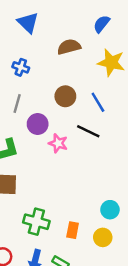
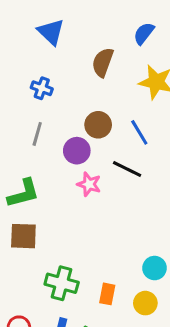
brown semicircle: (69, 47) -> (103, 62), turned -55
purple circle: (38, 124) -> (77, 151), moved

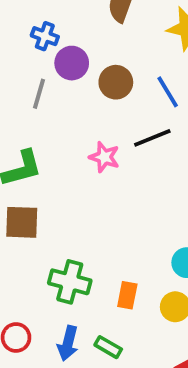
purple circle: (77, 151) -> (72, 63), moved
black line: (127, 169) -> (152, 138), turned -48

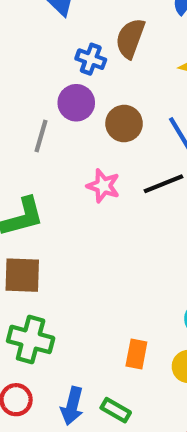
blue cross: (45, 36) -> (91, 59), moved
pink star: (104, 157) -> (103, 186), moved
green cross: (70, 282) -> (31, 339), moved

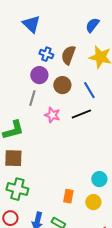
brown semicircle: (130, 38) -> (68, 55), moved
gray line: (41, 136) -> (32, 98), moved

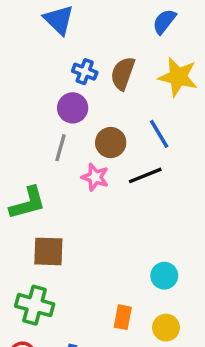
brown circle: (62, 85) -> (111, 143), moved
brown square: (13, 158) -> (48, 251), moved
cyan circle: (99, 179) -> (164, 276), moved

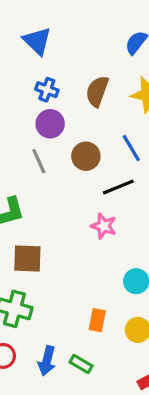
blue cross: (85, 72) -> (47, 90), moved
gray line: (61, 148) -> (39, 161), turned -40
pink star: (95, 177) -> (104, 226), moved

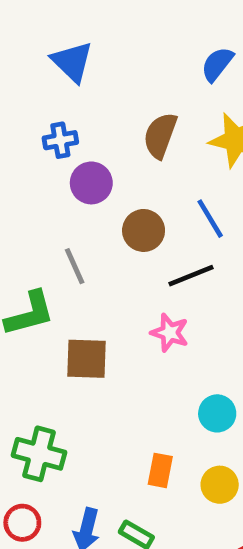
blue cross: (47, 90) -> (60, 140), moved, turned -30
gray line: (39, 161) -> (75, 266), moved
brown square: (27, 258) -> (87, 359), moved

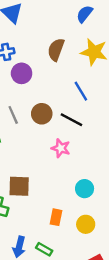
brown circle: (144, 230) -> (42, 114), moved
black line: (191, 276) -> (71, 120), turned 50
brown square: (87, 359) -> (19, 186), moved

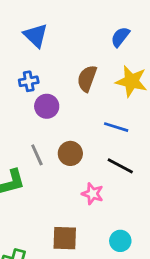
blue line: (81, 91) -> (116, 127), turned -42
black line: (71, 120) -> (120, 166), moved
brown square: (19, 186) -> (65, 238), moved

